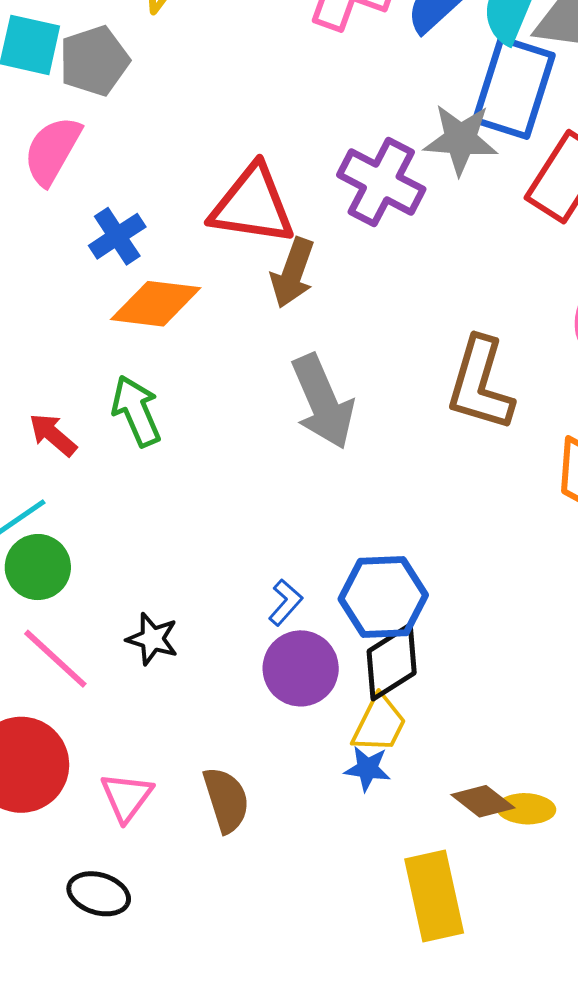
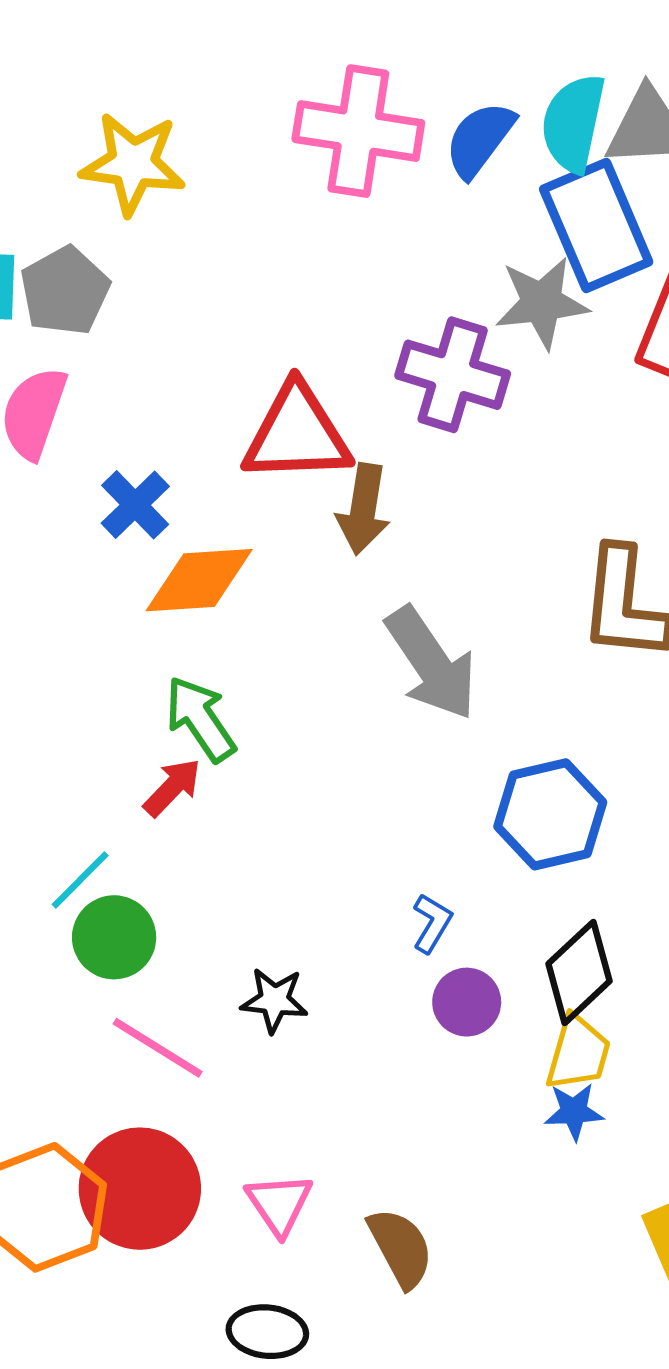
blue rectangle: (514, 88) -> (596, 225), turned -30
red arrow: (53, 435) -> (172, 787), moved, turned 104
blue hexagon: (383, 597) -> (550, 814), moved
purple circle: (301, 668) -> (467, 1002), size x0.7
brown semicircle: (226, 800) -> (401, 1248), moved

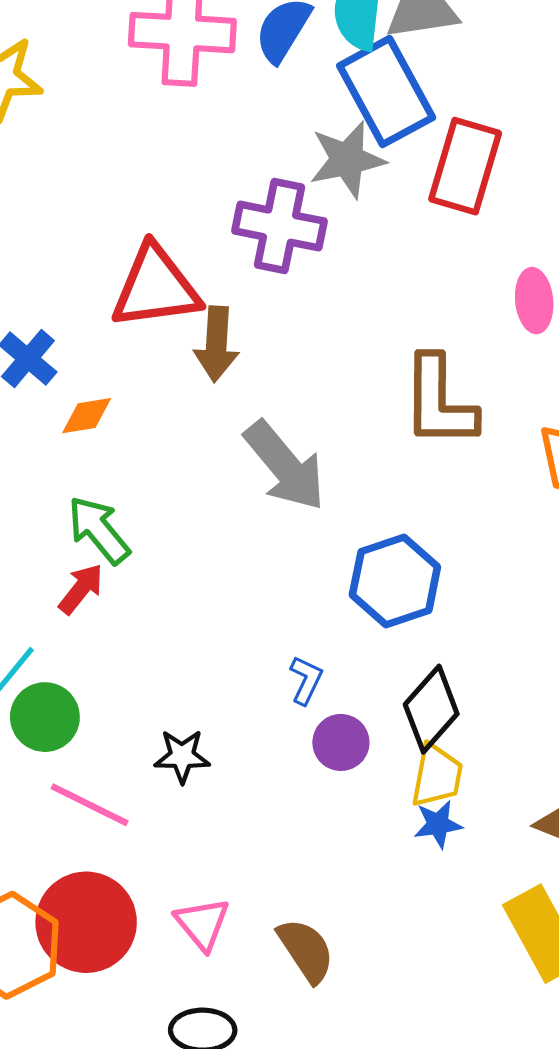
orange diamond: (199, 580) -> (87, 416), size x0.6

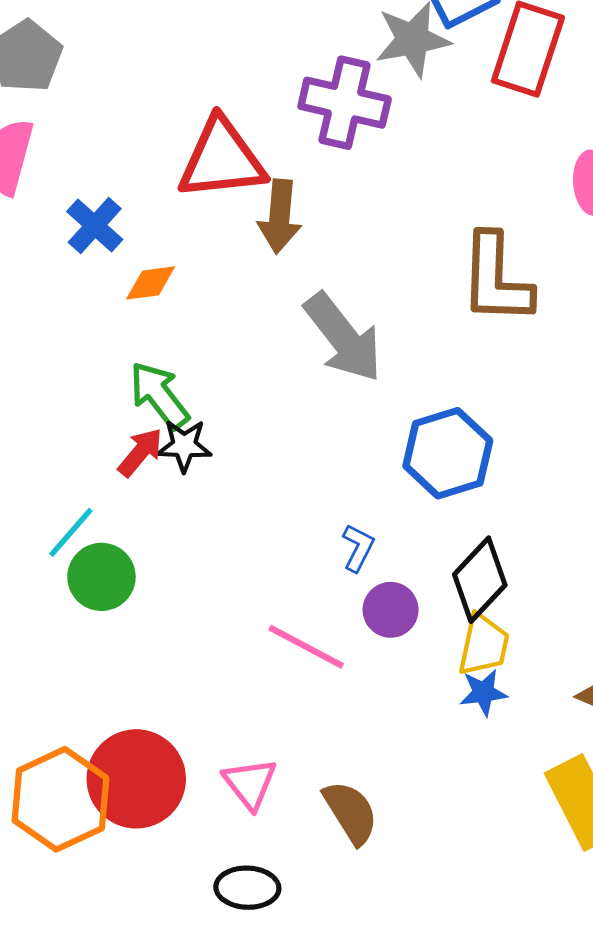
black star: (182, 756) -> (184, 446), moved
pink line: (90, 805) -> (306, 647), moved

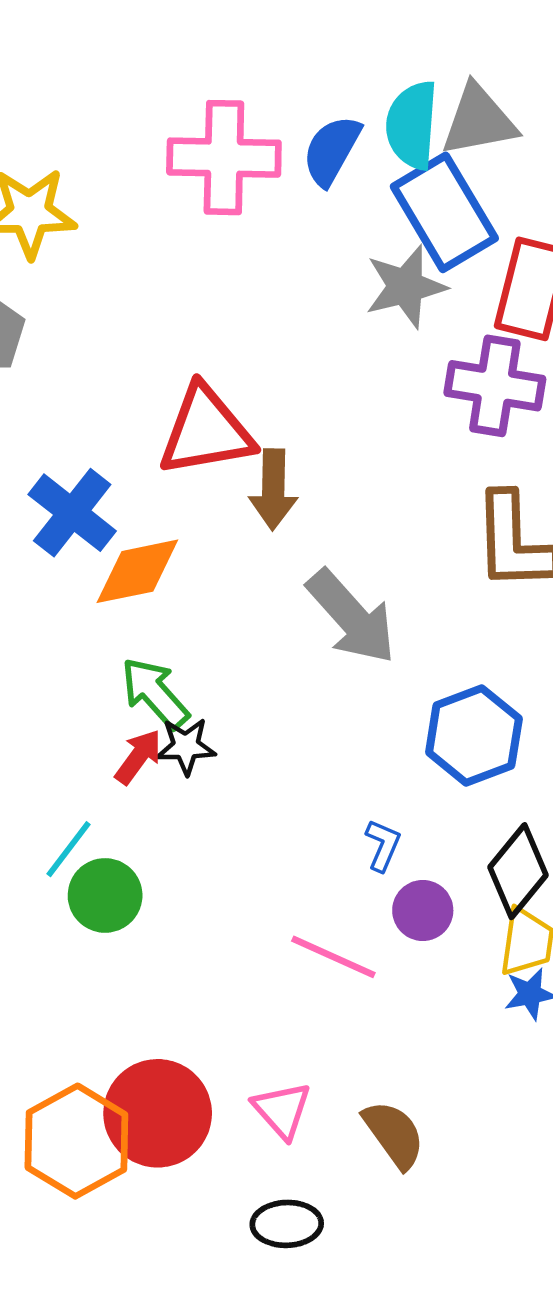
purple cross: (345, 103) -> (495, 386), moved
blue cross: (95, 226) -> (72, 513), size x1.4
orange diamond: (151, 283) -> (137, 571), size x1.6

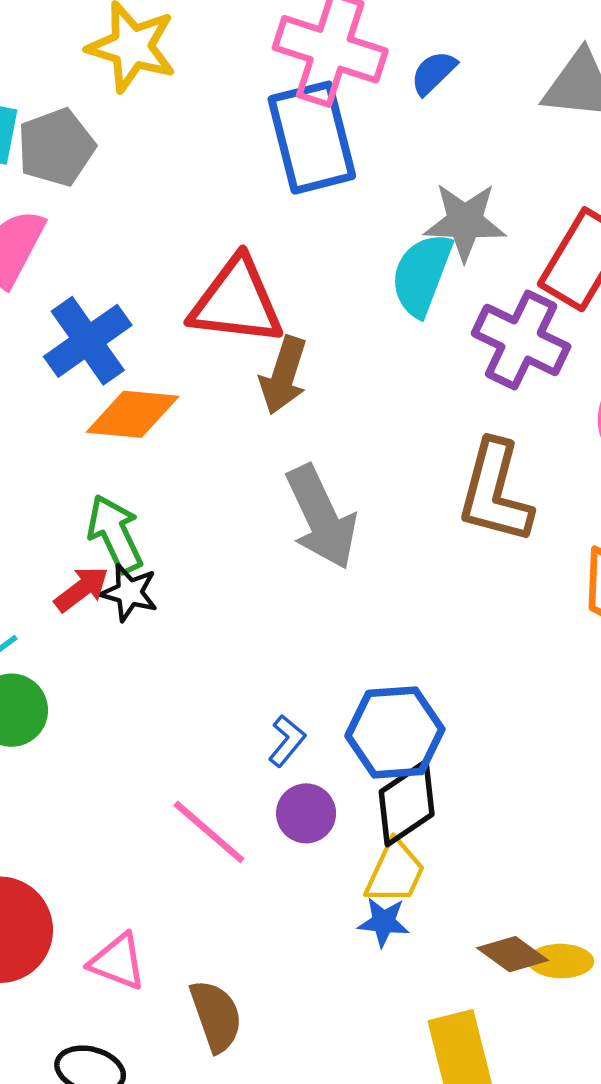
cyan semicircle: (412, 125) -> (422, 275), moved
blue semicircle: (332, 150) -> (433, 73), size x0.7
blue rectangle: (444, 212) -> (312, 138), moved
blue hexagon: (474, 736) -> (395, 732), moved
pink triangle: (282, 1110) -> (118, 962), turned -44

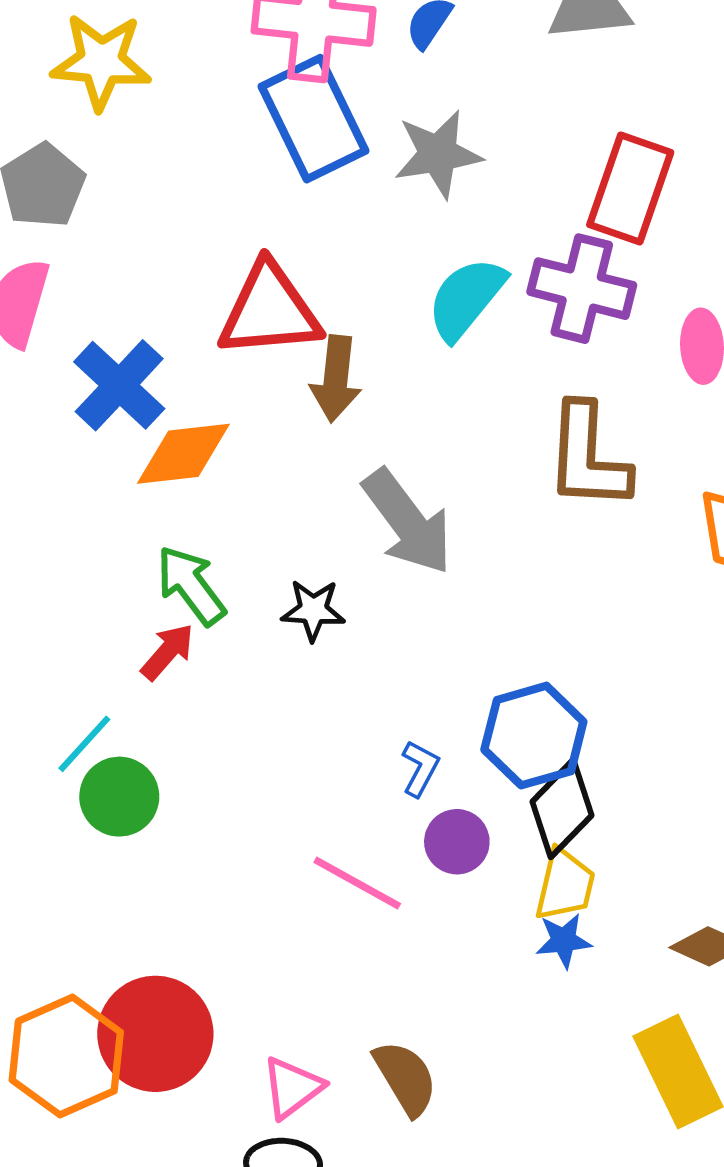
gray star: (465, 222) -> (438, 154), moved
cyan semicircle: (422, 275) -> (466, 298), moved, turned 30
black star: (129, 592) -> (313, 610), moved
pink triangle: (118, 962) -> (292, 1088), moved, turned -46

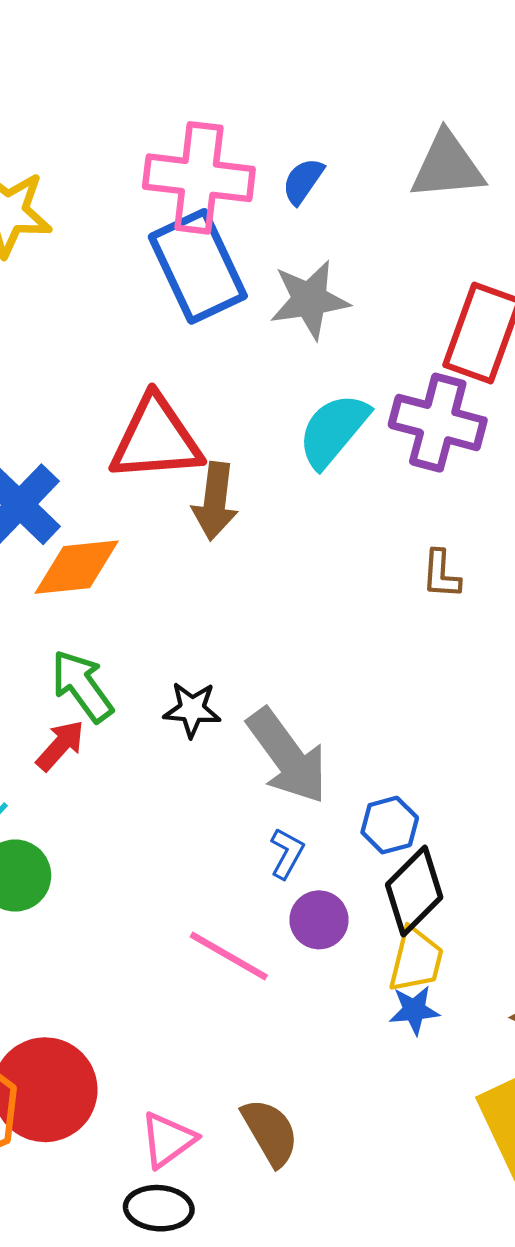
brown L-shape: (588, 457) -> (441, 574), size x0.5
gray arrow: (408, 522) -> (287, 756), moved
blue hexagon: (534, 736) -> (390, 825), size x0.6

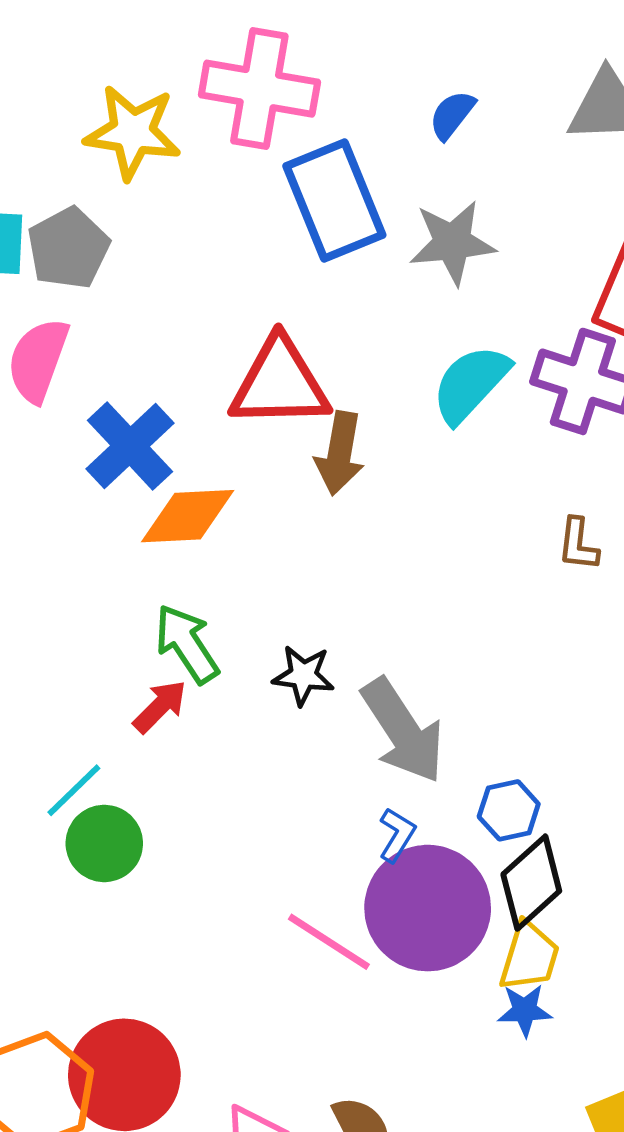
pink cross: (199, 178) -> (259, 89), moved
purple circle: (319, 920) -> (428, 908), size x2.0

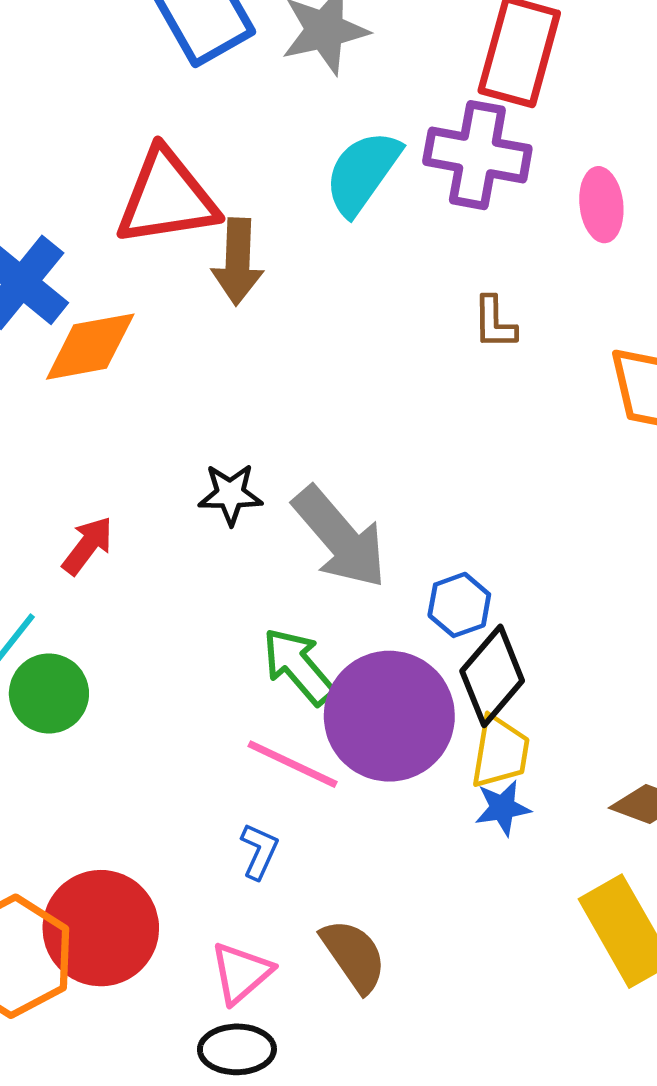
green arrow: (187, 644) -> (298, 666), moved
blue L-shape: (397, 835) -> (259, 851), moved

